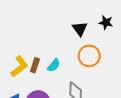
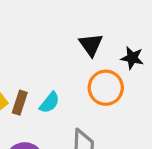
black star: (106, 23) -> (132, 58), moved

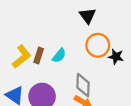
black star: (132, 58) -> (116, 57), moved

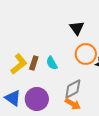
cyan semicircle: (59, 56) -> (52, 63), turned 112
gray diamond: (83, 85) -> (73, 89), turned 60

